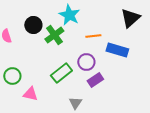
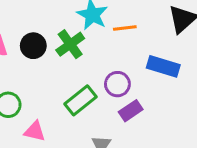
black circle: (33, 25) -> (33, 46), moved
orange line: (93, 36) -> (125, 28), moved

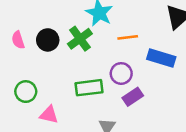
orange line: (125, 28) -> (128, 37), moved
green rectangle: (81, 100) -> (89, 88), turned 32

